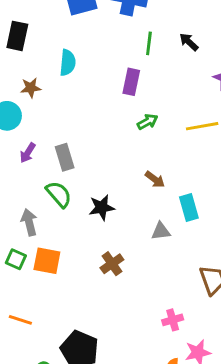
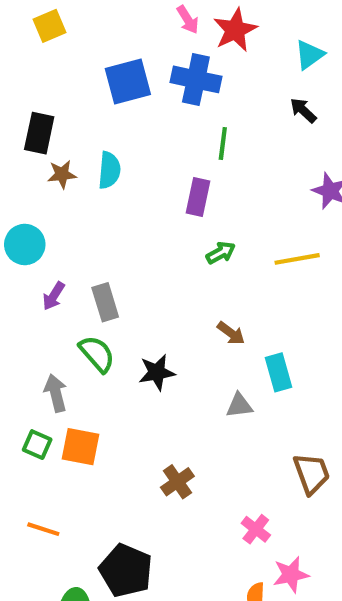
black arrow: (189, 42) -> (303, 110), moved
brown star: (31, 88) -> (62, 174), moved
brown cross: (112, 264) -> (177, 482), moved
pink cross: (173, 320) -> (256, 529), turned -36

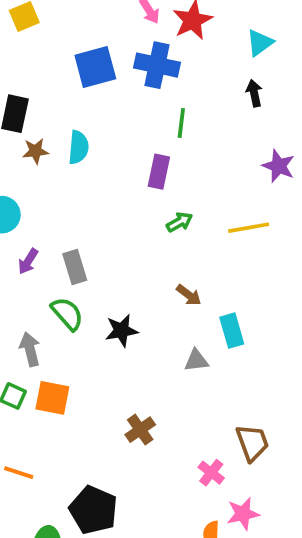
black arrow: (303, 110) -> (254, 93), turned 35
brown trapezoid: (312, 473) -> (252, 443), moved

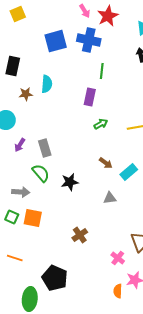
brown star: (36, 151) -> (26, 94), moved
cyan rectangle: (232, 331) -> (129, 172), moved, turned 66
gray arrow: (30, 349) -> (21, 192), turned 108

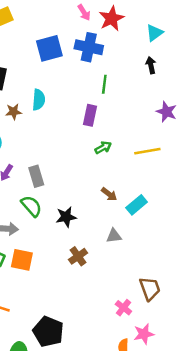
brown cross: (80, 235) -> (78, 256), moved

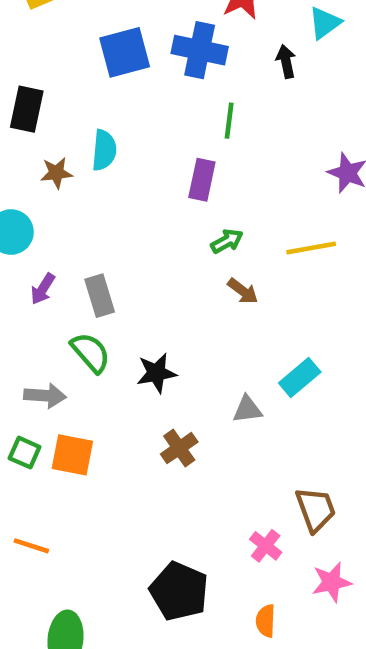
black arrow: (151, 65) -> (286, 61), moved
brown arrow: (109, 194) -> (243, 291), moved
cyan rectangle: (137, 205) -> (300, 378), moved
black pentagon: (48, 332) -> (179, 591), moved
pink star: (144, 334) -> (332, 582), moved

